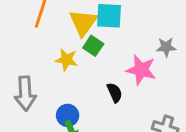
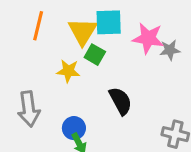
pink star: (141, 70) -> (148, 38), moved
black semicircle: (115, 93) -> (120, 101), size x1.4

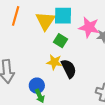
green square: (95, 55) -> (61, 41), moved
yellow star: (68, 71) -> (54, 62), moved

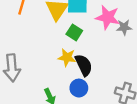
blue circle: (37, 86) -> (79, 88), moved

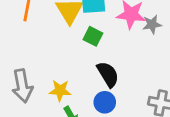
yellow star: (67, 57) -> (60, 91), moved

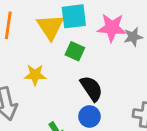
yellow star: (60, 91) -> (35, 75), moved

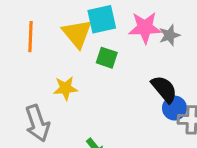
black semicircle: (91, 88) -> (164, 89), moved
blue circle: (89, 116) -> (174, 108), moved

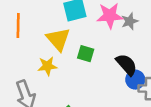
yellow triangle: (77, 34) -> (58, 39), moved
green square: (107, 58) -> (86, 54), moved

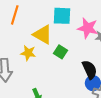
yellow triangle: (58, 39) -> (43, 35), turned -35

